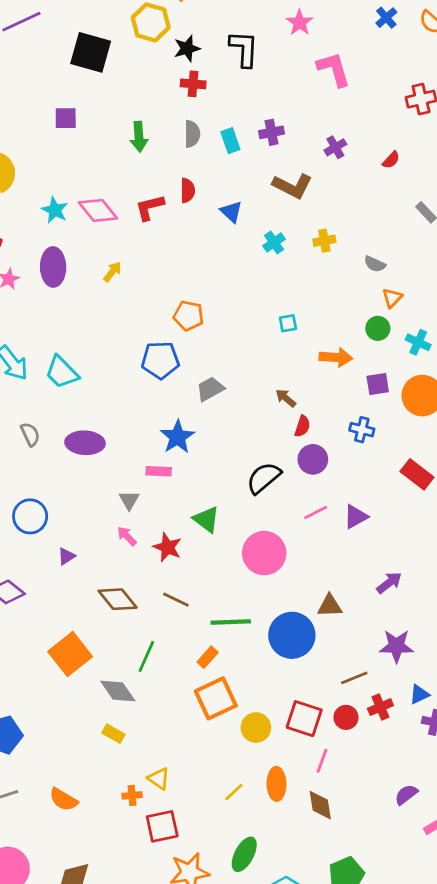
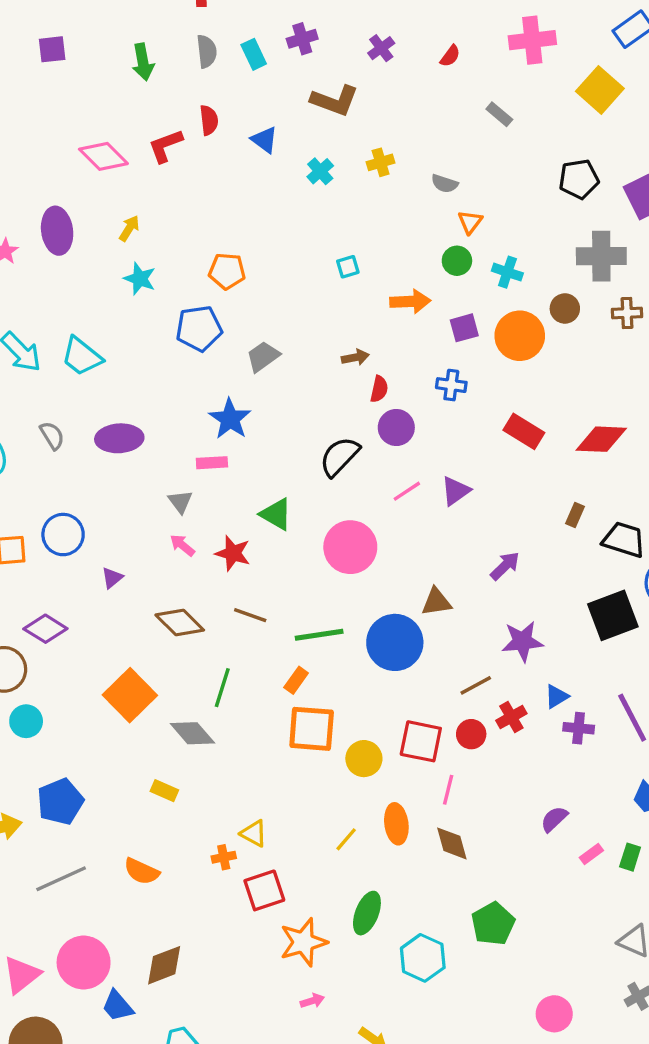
cyan star: (55, 210) -> (140, 279), moved
brown arrow: (286, 398) -> (355, 357), turned 135
orange square: (216, 698) -> (312, 729), turned 36
yellow rectangle: (113, 734) -> (164, 791), moved

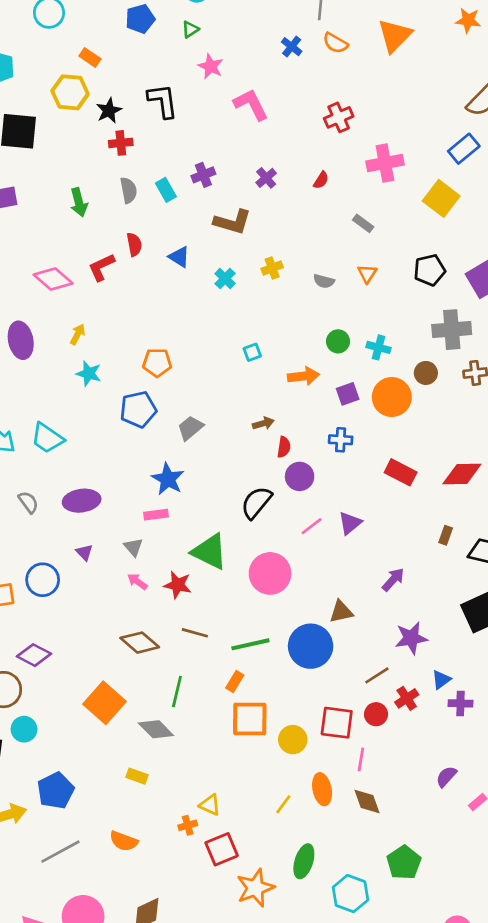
orange triangle: (470, 222) -> (367, 274), moved
green triangle: (276, 514) -> (210, 552), size x1.4
purple triangle: (112, 578) -> (84, 552), moved, turned -30

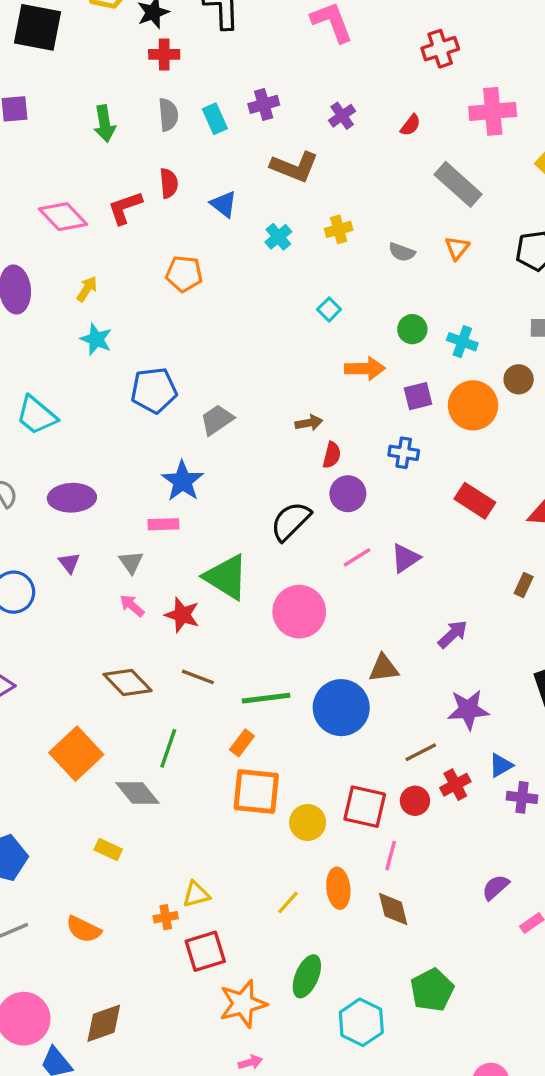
gray rectangle: (363, 223) -> (458, 184), size x1.8
cyan square: (252, 352) -> (329, 309), moved, turned -30
orange pentagon: (157, 363) -> (184, 274), moved
yellow triangle: (210, 805) -> (196, 894), turned -45

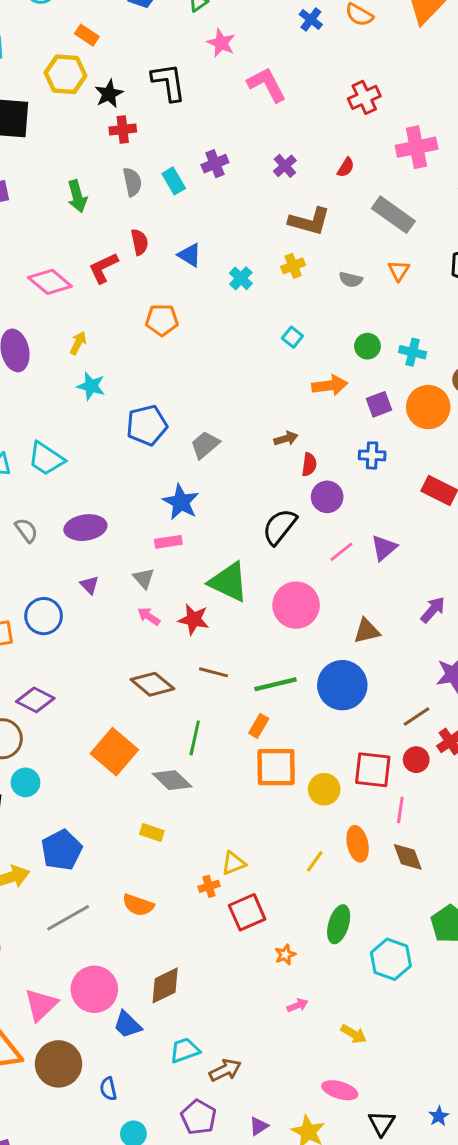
brown L-shape: (294, 167) -> (309, 221), moved
brown triangle: (384, 668) -> (367, 631), moved
orange star: (243, 1004) -> (285, 955), size x0.5

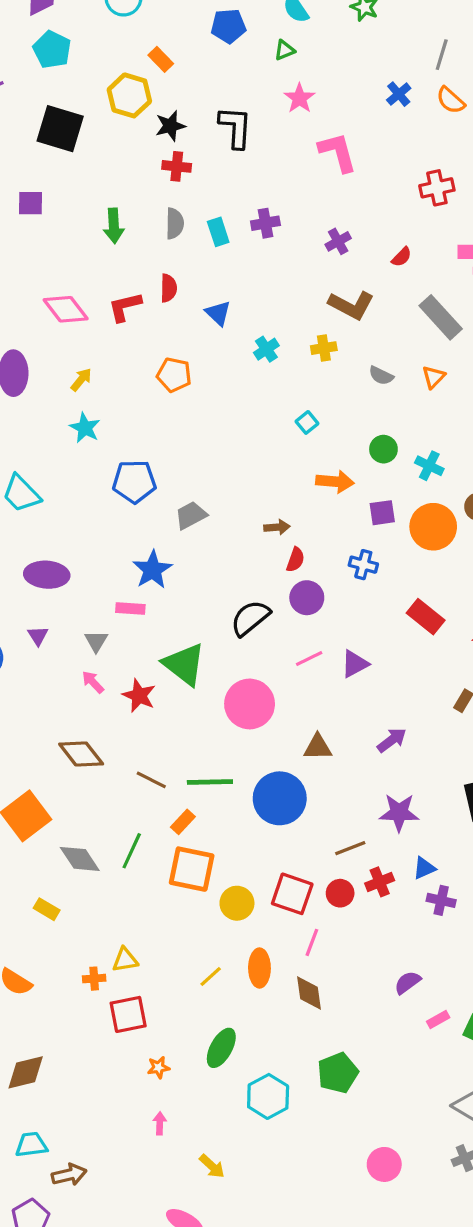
brown line: (214, 672) -> (151, 780), moved
green line: (195, 738) -> (132, 851), moved
pink arrow: (298, 1005) -> (160, 1123), turned -78

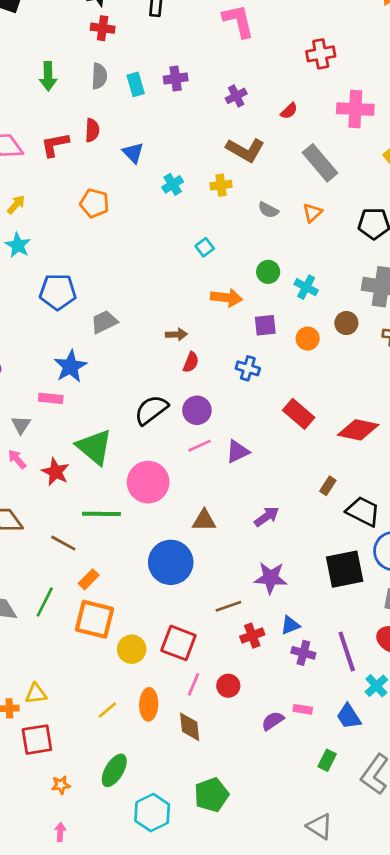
orange circle: (433, 527) -> (308, 339), size x0.6
purple circle: (307, 598) -> (197, 410), moved
green line: (210, 782) -> (101, 514), moved
red circle: (340, 893) -> (228, 686), moved
pink rectangle: (438, 1020) -> (303, 709), moved, turned 36

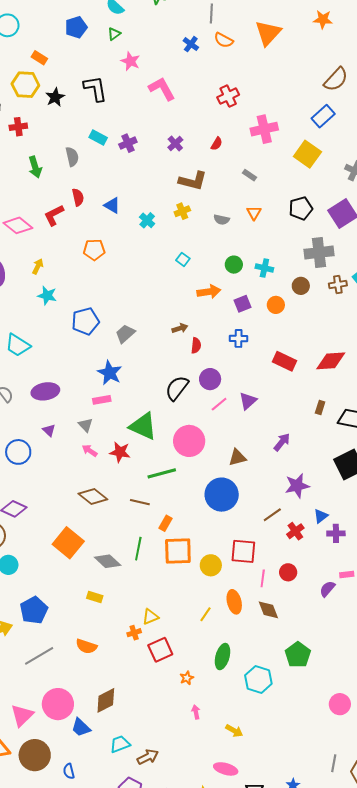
red cross: (103, 28) -> (18, 127), moved
cyan rectangle: (136, 84) -> (98, 137), moved, turned -30
gray rectangle: (320, 163) -> (250, 175), size x0.5

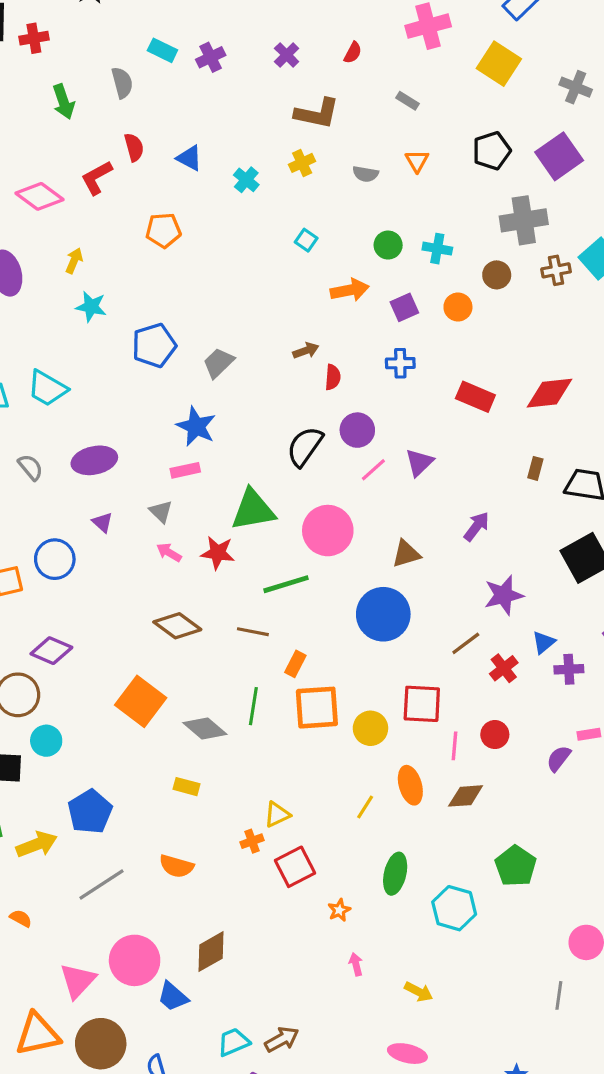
green triangle: (143, 426) -> (253, 510), turned -32
brown diamond: (268, 610) -> (466, 796), turned -70
cyan trapezoid: (120, 744) -> (234, 1042), moved
gray line: (334, 763) -> (559, 995), moved

